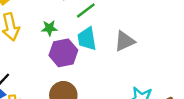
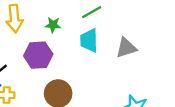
purple hexagon: (63, 53) -> (38, 55), moved

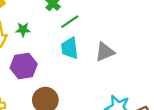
green star: (53, 25) -> (23, 30), moved

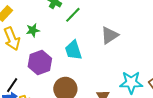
cyan trapezoid: (70, 48) -> (73, 50), moved

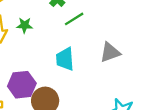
purple hexagon: (40, 63) -> (22, 85), moved

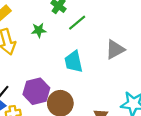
green star: (25, 25) -> (39, 30), moved

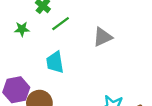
gray triangle: (115, 49) -> (102, 37), moved

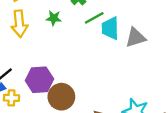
cyan trapezoid: (55, 62) -> (110, 28), moved

